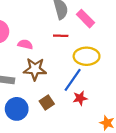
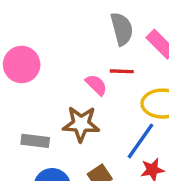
pink semicircle: (25, 44) -> (96, 85), moved, turned 32

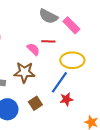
gray semicircle: (122, 29) -> (48, 16), turned 132

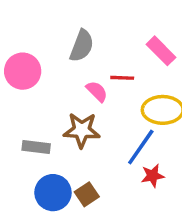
gray semicircle: (48, 16) -> (82, 46), moved, turned -96
brown square: (35, 103) -> (87, 194), moved

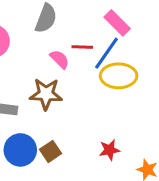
blue line: (141, 147) -> (106, 53), moved
red star: (153, 176) -> (109, 150), moved

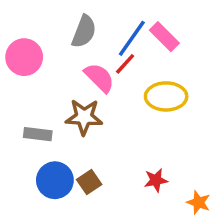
red line: (82, 47) -> (125, 64), turned -50
blue line: (106, 53) -> (132, 38), moved
pink semicircle: (60, 59) -> (99, 78), size x1.4

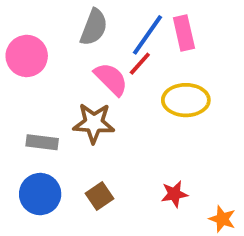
pink rectangle: (164, 37) -> (184, 33), turned 32
blue circle: (55, 180) -> (40, 194), moved

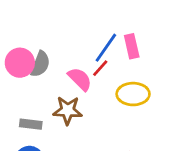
gray semicircle: (94, 27) -> (40, 64), moved

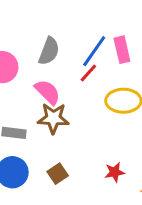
gray semicircle: (40, 64) -> (49, 51), moved
pink semicircle: (80, 79) -> (47, 92), moved

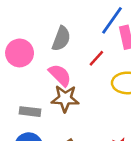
blue line: (94, 51) -> (112, 20), moved

